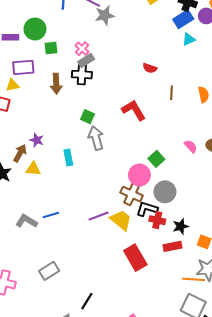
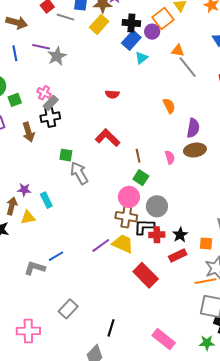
brown line: (172, 93) -> (138, 156), moved
pink semicircle: (191, 146) -> (170, 157), turned 40
cyan rectangle: (68, 157) -> (46, 200), moved

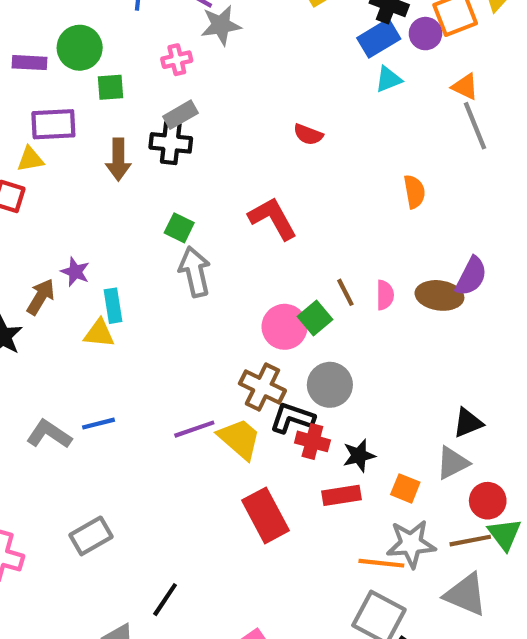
pink cross: (44, 93) -> (177, 60), moved, turned 32
purple semicircle: (193, 128) -> (471, 276), moved
brown line: (138, 156) -> (345, 292), moved, turned -32
pink circle: (129, 197) -> (285, 327), moved
yellow triangle: (28, 217) -> (99, 333), moved

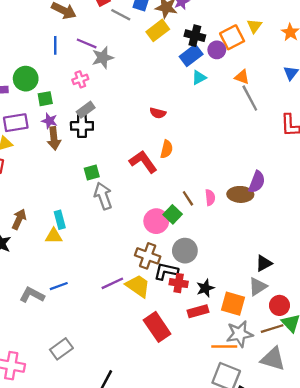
orange semicircle: (414, 192) -> (167, 149), moved, turned 30
green square: (179, 228) -> (92, 173), turned -35
purple star: (75, 272) -> (49, 121), moved
orange square: (405, 488) -> (233, 304), size x1.5

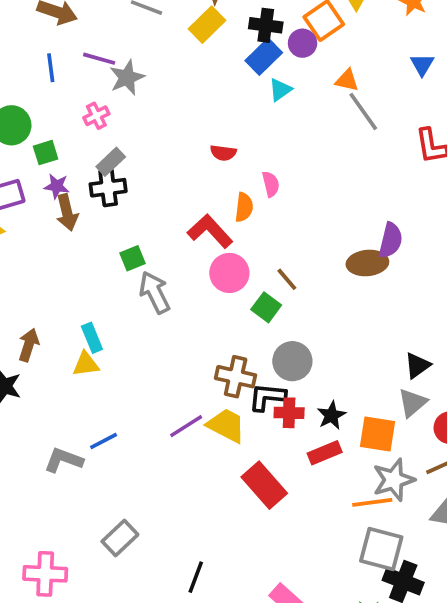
pink semicircle: (210, 197) -> (271, 184), moved
pink circle: (156, 221) -> (229, 273), moved

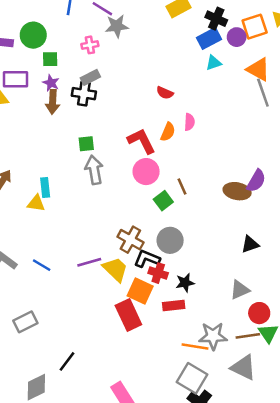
orange triangle: (347, 80) -> (258, 69), size x1.5
black triangle: (417, 365) -> (250, 244), moved
orange square: (377, 434) -> (140, 291), moved
blue line: (104, 441) -> (42, 265), moved, turned 42

